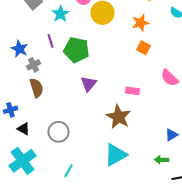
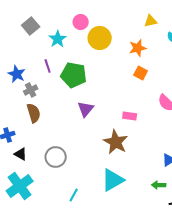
cyan line: (68, 171) -> (74, 195), moved

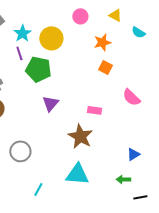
yellow triangle: (151, 21) -> (115, 15), turned 40
pink circle: (81, 22) -> (80, 16), moved
yellow circle: (100, 38) -> (51, 38), moved
purple line: (48, 66) -> (19, 53), moved
cyan triangle: (113, 180) -> (77, 174), turned 35

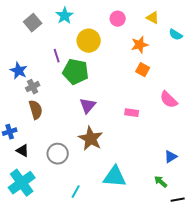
cyan star: (22, 33) -> (65, 16), moved
brown star: (80, 136) -> (91, 139), moved
green arrow: (123, 179) -> (161, 182), turned 40

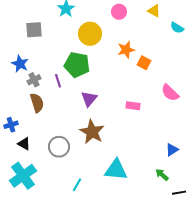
gray square: (33, 23) -> (34, 30), moved, turned 36
orange star: (140, 45) -> (126, 50), moved
purple line: (57, 56) -> (58, 81), moved

